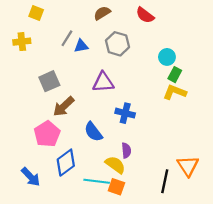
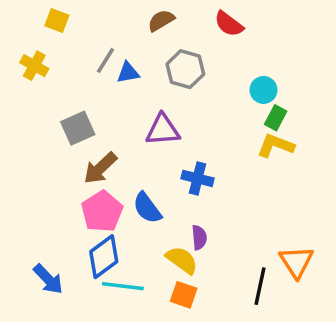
yellow cross: (22, 42) -> (34, 66), turned 35
pink pentagon: (47, 134) -> (102, 211), moved
cyan line: (97, 181) -> (123, 286), moved

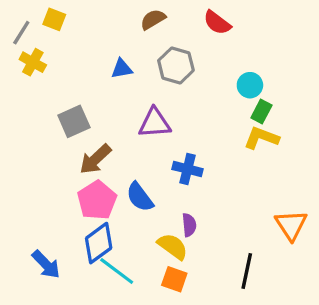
gray line: (106, 60) -> (21, 33), moved
orange triangle: (296, 262) -> (291, 225), moved
cyan line: (123, 286) -> (117, 271), turned 30

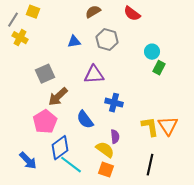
yellow L-shape: (261, 138) -> (150, 127), moved, turned 60
pink pentagon: (97, 200) -> (45, 122), moved
orange triangle: (291, 225) -> (168, 126), moved

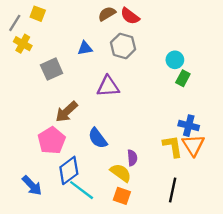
red semicircle: (132, 14) -> (130, 16), moved
gray square: (45, 74) -> (52, 69), moved
blue cross: (114, 103) -> (189, 126), moved

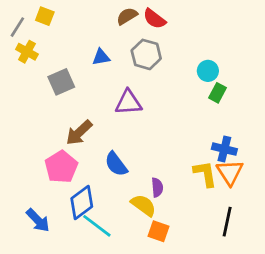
black line: (173, 190) -> (227, 222), moved
orange square: (122, 196) -> (159, 231), moved

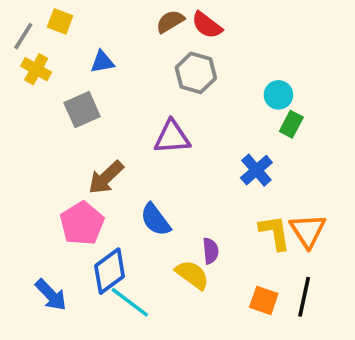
blue triangle: (101, 57) -> (102, 62), moved
blue cross: (224, 149) -> (256, 170), moved, turned 35
orange square: (159, 231) -> (264, 300), moved

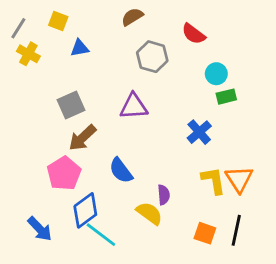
yellow square: (60, 21) -> (58, 21), moved
red semicircle: (207, 25) -> (194, 34), moved
gray square: (82, 110) -> (71, 105), moved
green rectangle: (291, 124) -> (226, 97), turned 48

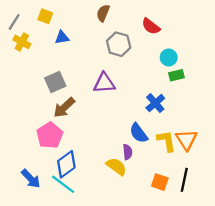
brown semicircle: (132, 17) -> (103, 13), turned -36
blue semicircle: (121, 171) -> (139, 133), moved
cyan line: (101, 235) -> (63, 184), moved

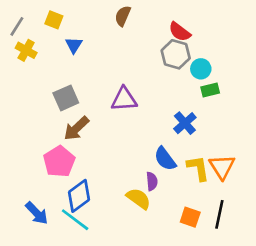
blue triangle: (62, 37) -> (74, 45), turned -48
gray hexagon: (119, 44) -> (176, 54), moved

